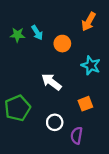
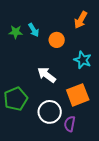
orange square: (85, 104) -> (78, 95), size x1.6
white circle: (55, 122) -> (50, 112), size x1.5

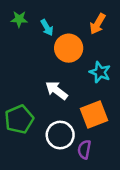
cyan arrow: (34, 30) -> (47, 28), moved
green star: (16, 32) -> (19, 19), moved
orange circle: (57, 40) -> (69, 48), size x1.5

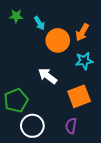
orange arrow: (98, 24) -> (82, 32), moved
cyan star: (100, 72) -> (84, 61), turned -30
white circle: (60, 135) -> (32, 126), moved

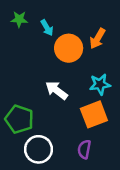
cyan star: (84, 61) -> (100, 84), moved
green pentagon: (16, 100) -> (19, 119), turned -30

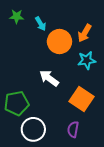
cyan star: (100, 84) -> (87, 60), moved
orange square: (94, 114) -> (81, 99), turned -35
green pentagon: (19, 119) -> (17, 103), turned -30

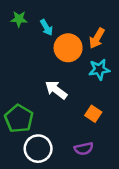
orange square: (81, 99) -> (93, 114), size x0.6
green pentagon: (17, 103) -> (19, 119), turned -30
purple semicircle: (73, 129) -> (84, 149), turned -112

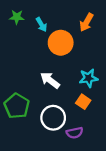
orange arrow: (97, 38) -> (86, 22), moved
cyan star: (99, 69) -> (89, 78), moved
white circle: (38, 149) -> (53, 118), moved

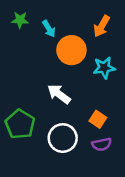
cyan star: (89, 78) -> (104, 68), moved
purple semicircle: (75, 133) -> (102, 144), moved

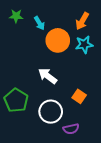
cyan star: (104, 68) -> (84, 44), moved
purple semicircle: (102, 144) -> (71, 129), moved

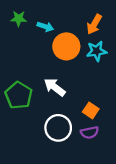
cyan arrow: (39, 23) -> (45, 27), turned -40
green pentagon: (16, 100) -> (19, 95), moved
purple semicircle: (71, 129) -> (90, 133), moved

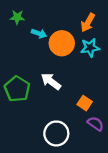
cyan arrow: (45, 27) -> (39, 33), moved
white circle: (58, 128) -> (56, 133), moved
purple semicircle: (90, 133) -> (95, 124), moved, turned -133

